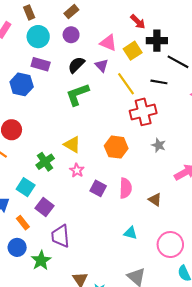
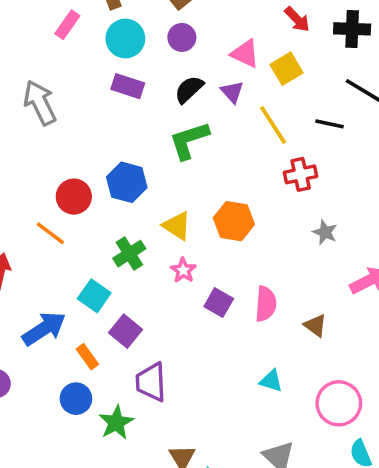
black cross: (157, 41) -> (352, 29), moved
blue hexagon: (22, 84) -> (127, 182), moved
red cross: (143, 112) -> (301, 174), size x0.7
orange hexagon: (116, 147) -> (234, 221), moved

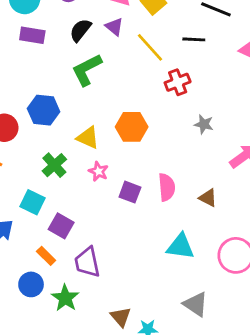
orange rectangle: (87, 357) -> (46, 256), moved
cyan triangle: (271, 381) -> (180, 246), size x1.5

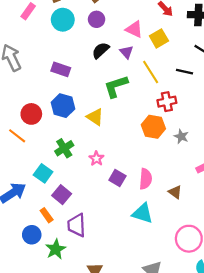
purple rectangle: (32, 35) -> (61, 69), moved
green L-shape: (87, 70) -> (116, 86), moved
orange hexagon: (132, 127) -> (153, 127), moved
yellow triangle: (88, 138) -> (95, 117), moved
cyan triangle: (180, 246) -> (143, 213), moved

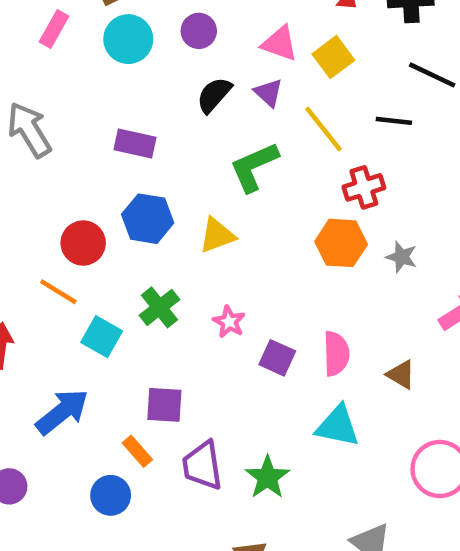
yellow triangle: (95, 117) -> (217, 235), turned -48
cyan square: (43, 173) -> (102, 337), moved
purple square: (62, 195) -> (164, 405), turned -30
green star: (56, 249) -> (268, 477), moved

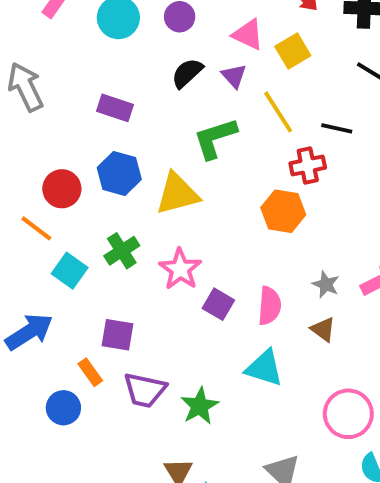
black line: (394, 121) -> (337, 128), moved
yellow triangle: (217, 235) -> (177, 194), size x1.4
gray star: (402, 257) -> (326, 284), moved
pink star: (229, 322) -> (180, 269), size x1.5
purple trapezoid: (202, 465) -> (145, 390), turned -75

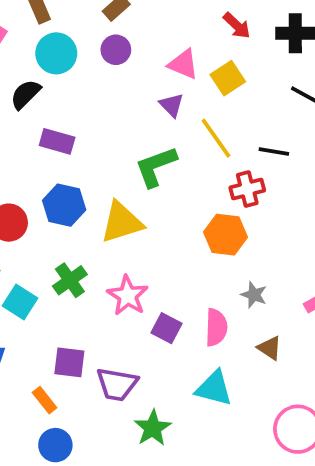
black semicircle: (187, 73) -> (25, 94), moved
gray star: (326, 284) -> (254, 295), moved
purple trapezoid: (145, 390) -> (117, 384), moved
blue circle: (63, 408) -> (55, 445), moved

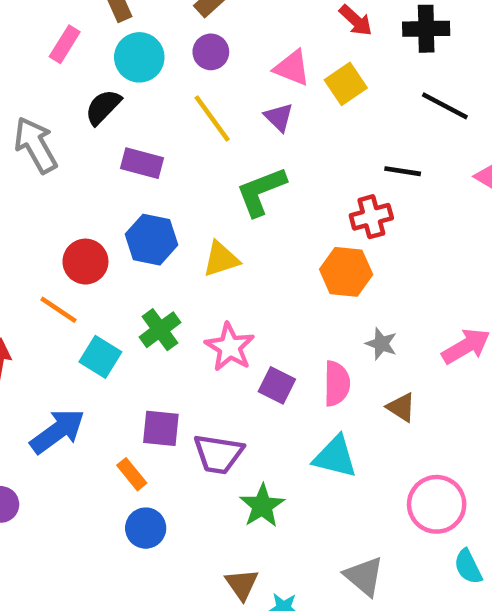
yellow line: (216, 138) -> (212, 119), moved
yellow triangle: (122, 222) -> (221, 259), size x0.7

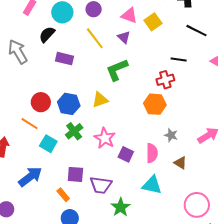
blue hexagon: (152, 240) -> (69, 104), moved

